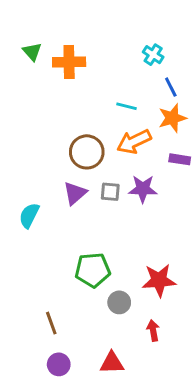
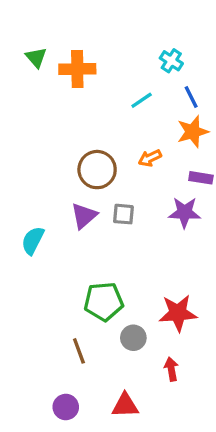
cyan line: (127, 106) -> (142, 100), moved, turned -48
orange arrow: (134, 142) -> (150, 158), size x0.6
purple star: (143, 189) -> (184, 212), moved
brown line: (51, 323) -> (79, 351), moved

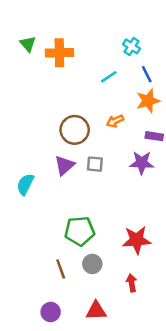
gray circle: (133, 338) -> (92, 264), moved

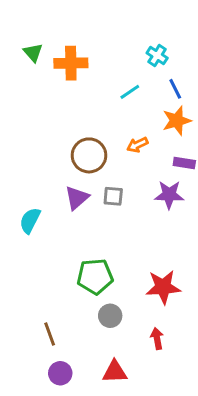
brown line: (61, 269) -> (50, 334), moved

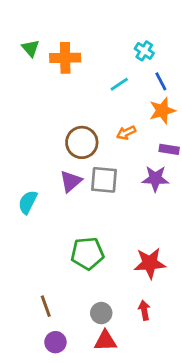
gray square: (113, 196) -> (104, 180), size x1.5
gray circle: (110, 316) -> (101, 313), moved

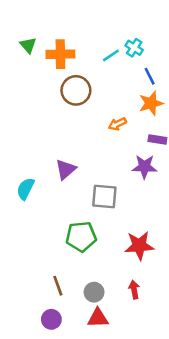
cyan line: (119, 84) -> (111, 55), moved
brown circle: (82, 142) -> (76, 90), moved
gray square: (104, 180) -> (104, 196), moved
brown line: (46, 306) -> (58, 286), moved

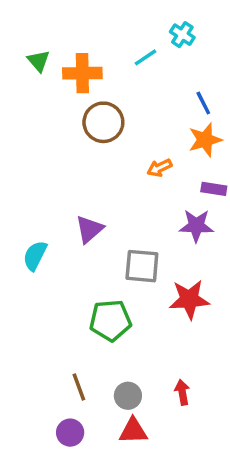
cyan cross: (134, 48) -> (182, 35), moved
cyan line: (111, 55) -> (145, 57), moved
red star: (139, 246) -> (189, 299), moved

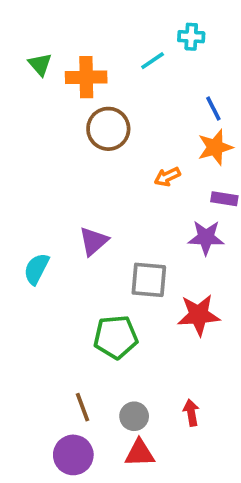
cyan cross: (182, 35) -> (191, 37), turned -30
purple circle: (70, 433) -> (73, 455), size x1.4

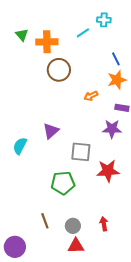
purple circle: (73, 455) -> (15, 247), moved

